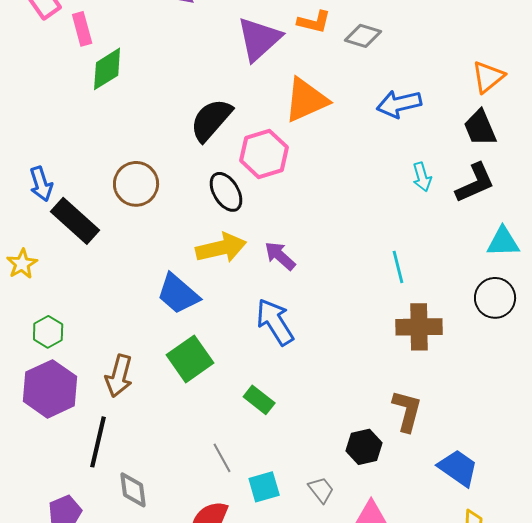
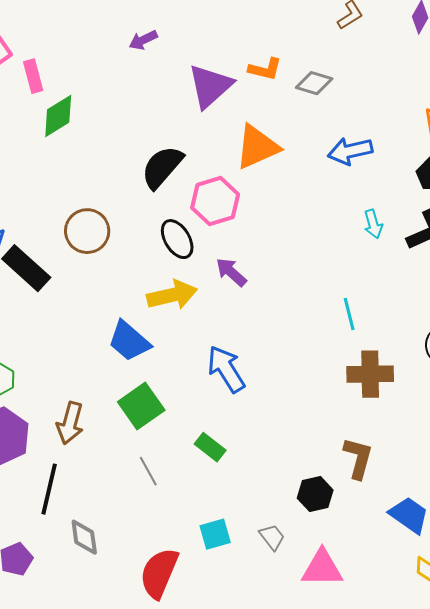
purple arrow: (280, 256) -> (231, 272), moved
gray line: (222, 458) -> (148, 471), moved

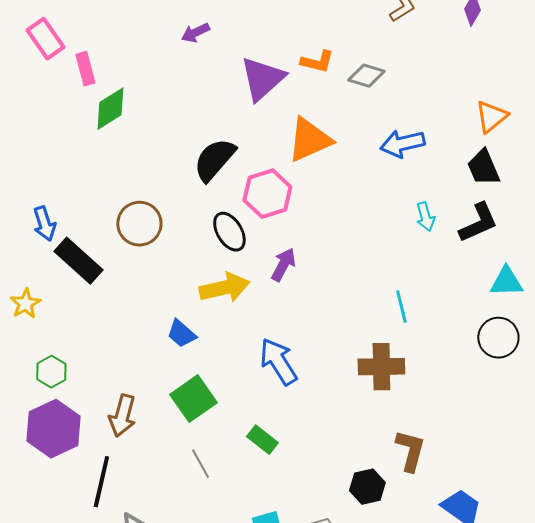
purple arrow: (231, 272) -> (283, 265), turned 76
blue trapezoid: (129, 341) -> (181, 334), size x0.7
brown cross: (370, 374) -> (381, 367), moved

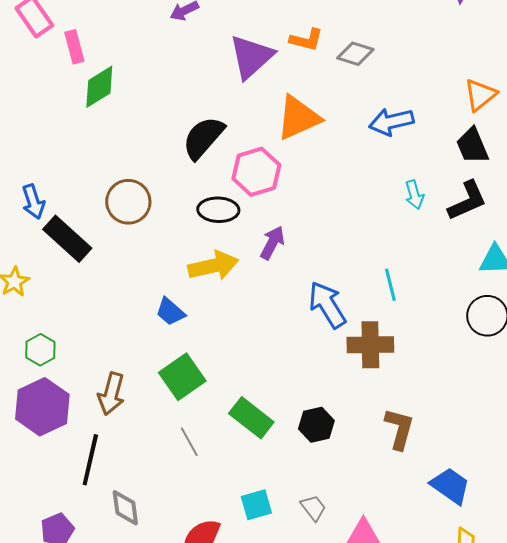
black ellipse: (229, 232) -> (218, 210), turned -57
blue arrow: (278, 362) -> (327, 305), moved
green rectangle: (262, 440) -> (251, 418), size x1.4
black hexagon: (367, 487) -> (316, 425), moved

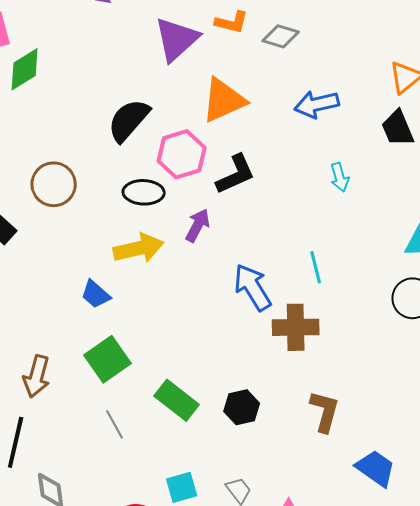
black L-shape: (467, 201) -> (236, 174), moved

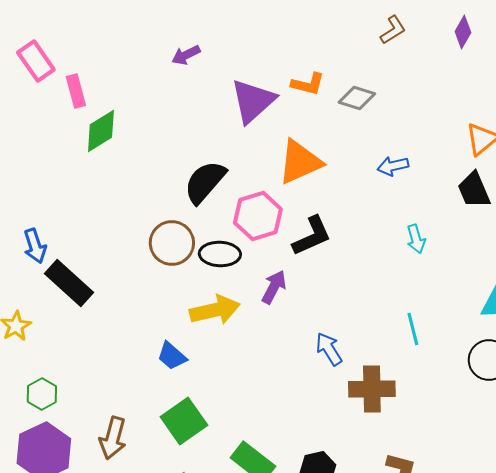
blue arrow: (317, 104) -> (393, 166), size x0.7
brown circle: (54, 184) -> (172, 243), moved
cyan line: (316, 267) -> (413, 329), moved
blue arrow: (253, 287) -> (329, 349), size x0.7

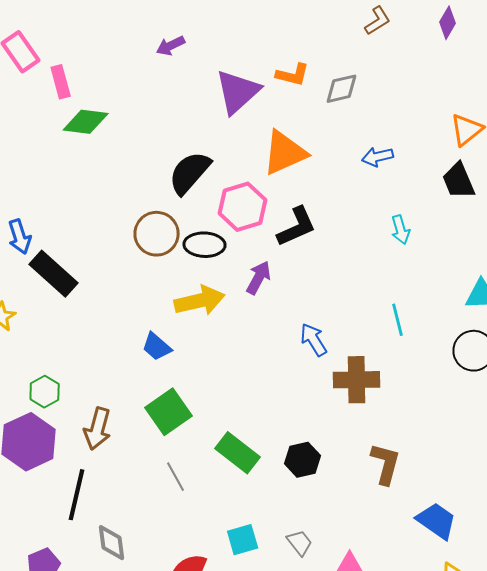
gray diamond: (357, 98) -> (342, 89), turned -30
green diamond: (101, 131) -> (86, 122), turned 39
green hexagon: (42, 394) -> (45, 392), moved

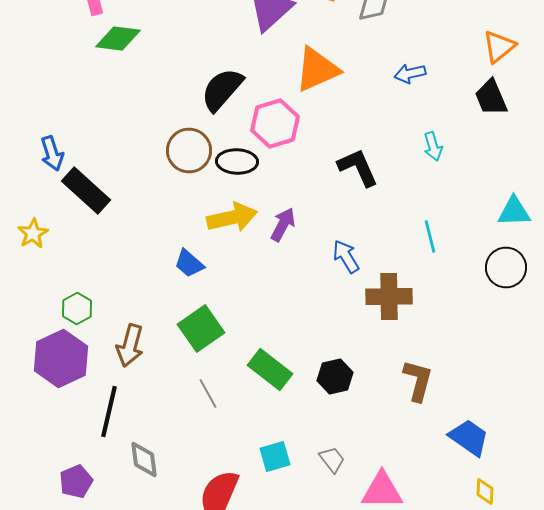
black L-shape: (297, 227) -> (358, 168), moved, turned -90
purple arrow: (259, 278) -> (283, 224), moved

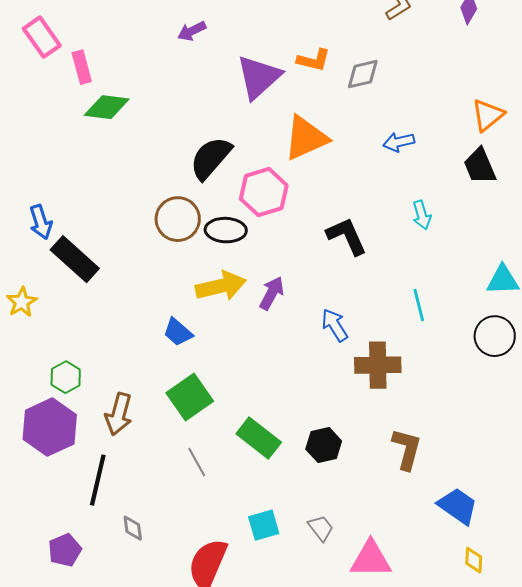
gray diamond: (144, 460) -> (133, 528), size x0.7

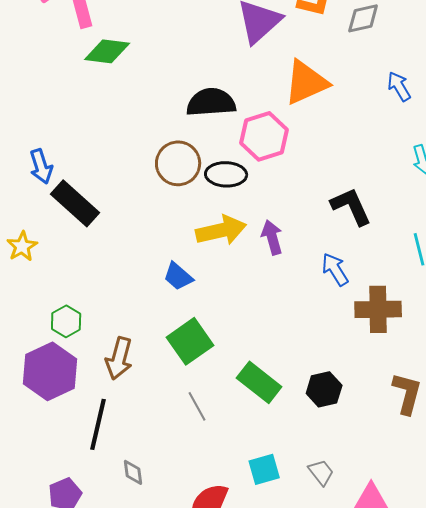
blue arrow: (399, 142) -> (399, 86), turned 72
black semicircle: (211, 158) -> (211, 102), turned 45
black L-shape: (347, 236) -> (351, 206), moved
purple arrow: (272, 293) -> (272, 237), turned -44

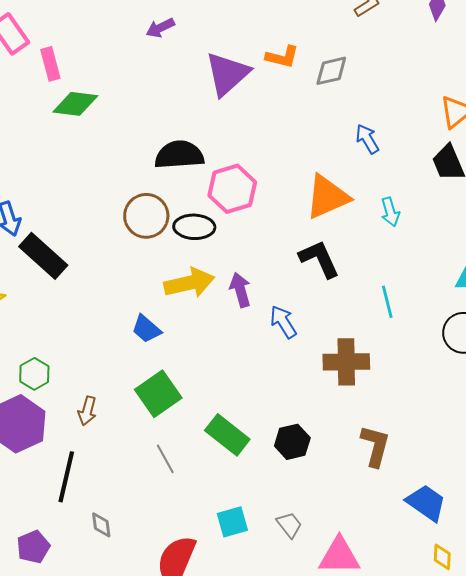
orange triangle: (306, 82) -> (327, 197), moved
blue arrow: (335, 269) -> (283, 322), moved
brown arrow: (119, 358) -> (87, 411), size x0.7

